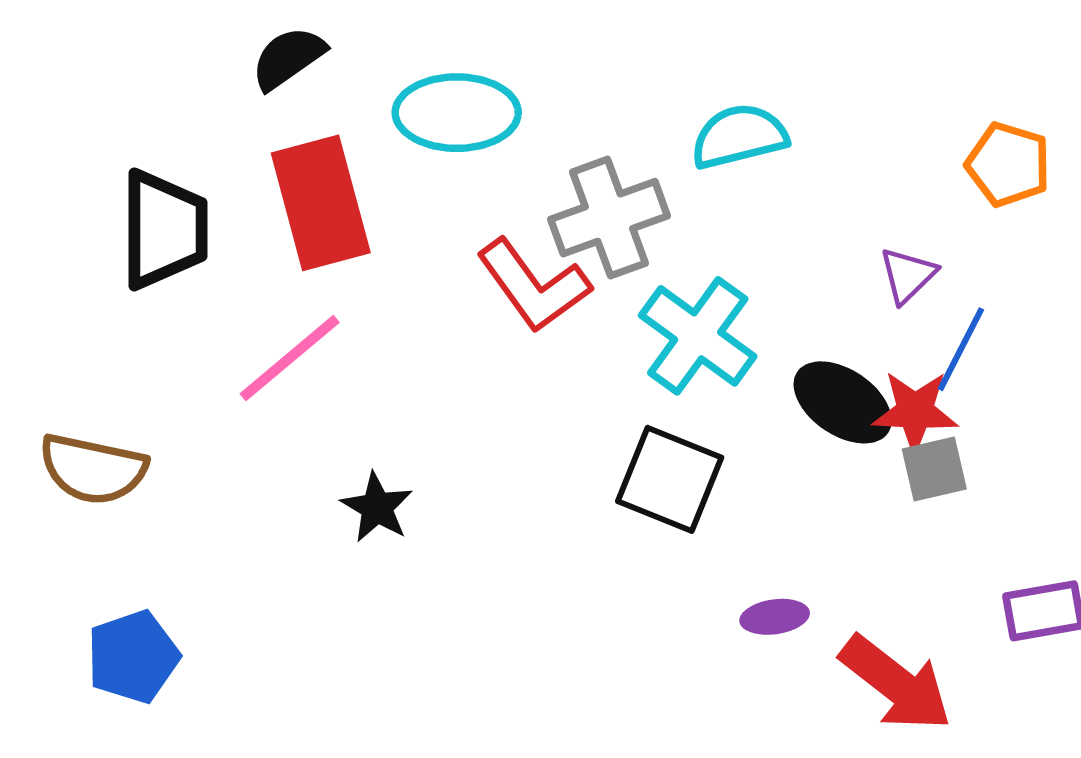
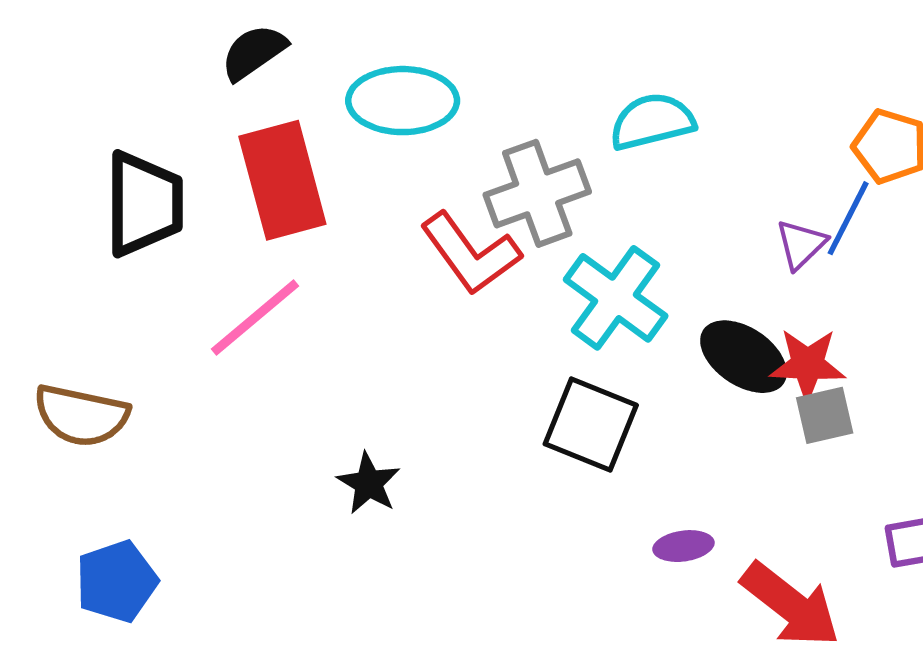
blue line: (961, 349) -> (848, 218), moved
black star: (377, 507) -> (369, 483), moved

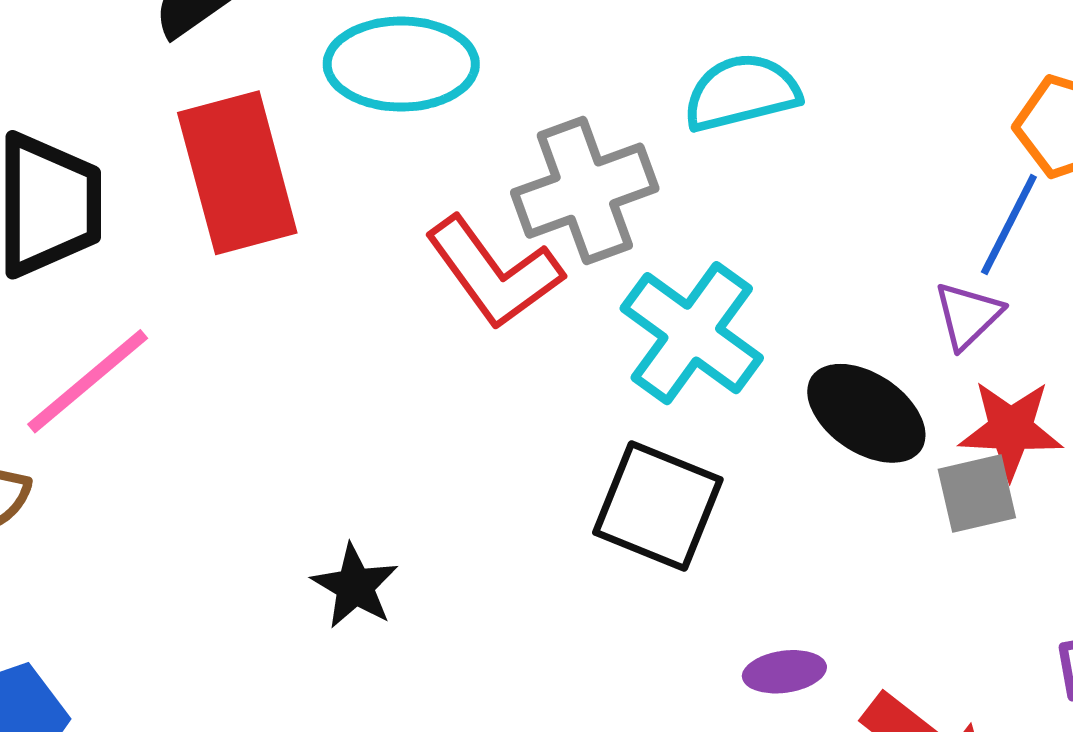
purple triangle: (801, 244) -> (968, 315), moved
pink line: (255, 317) -> (88, 381), moved
red star: (808, 364) -> (1011, 429), moved

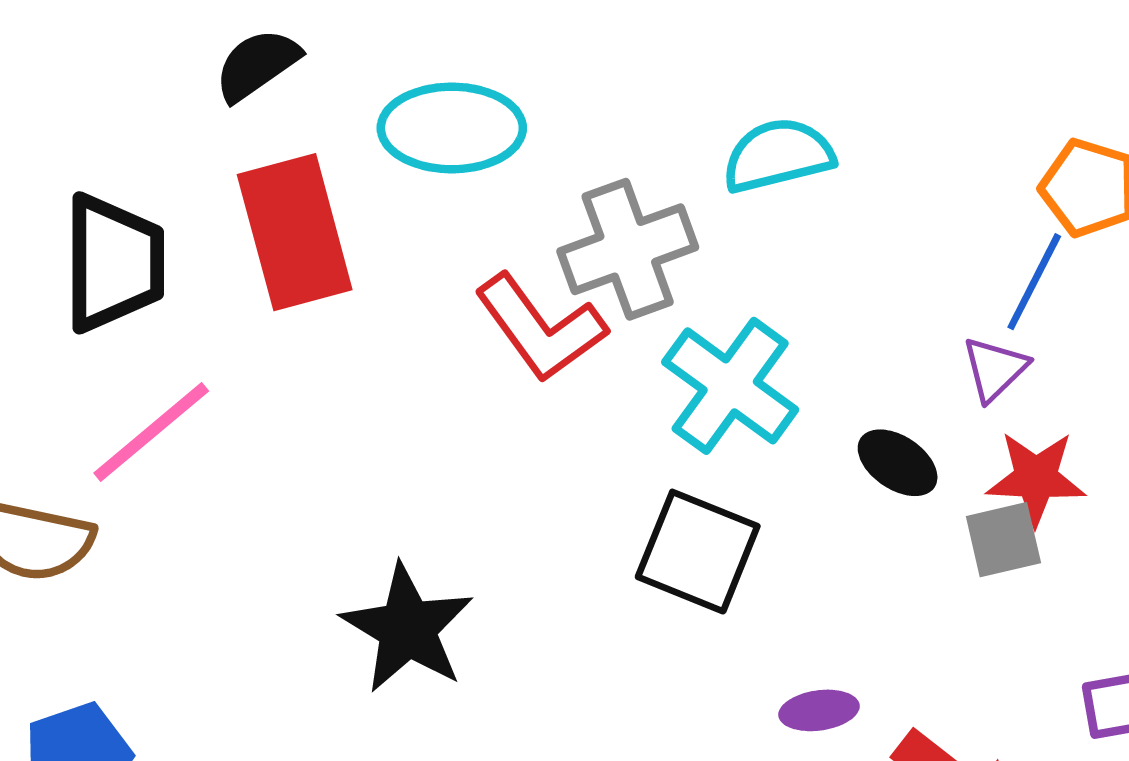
black ellipse: (866, 413) -> (898, 463), size x0.7
black star: (355, 586) -> (407, 628), size x1.6

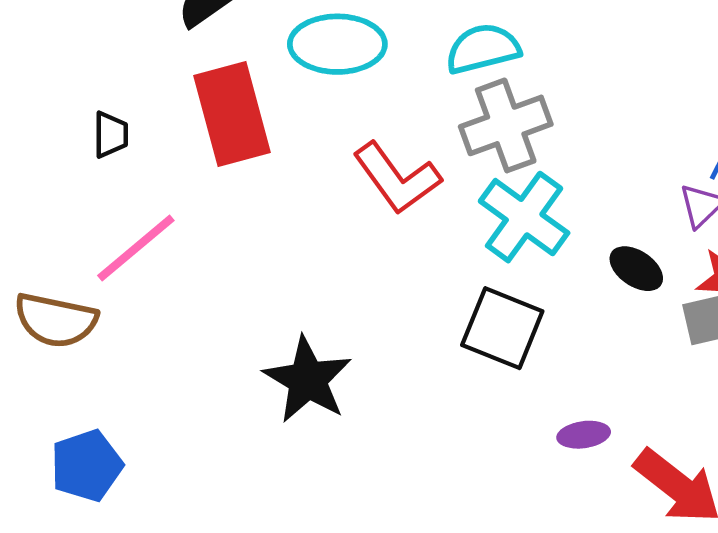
cyan semicircle: (778, 155) -> (483, 49), moved
gray cross: (628, 249) -> (506, 125), moved
black trapezoid: (114, 263) -> (111, 135), size x0.5

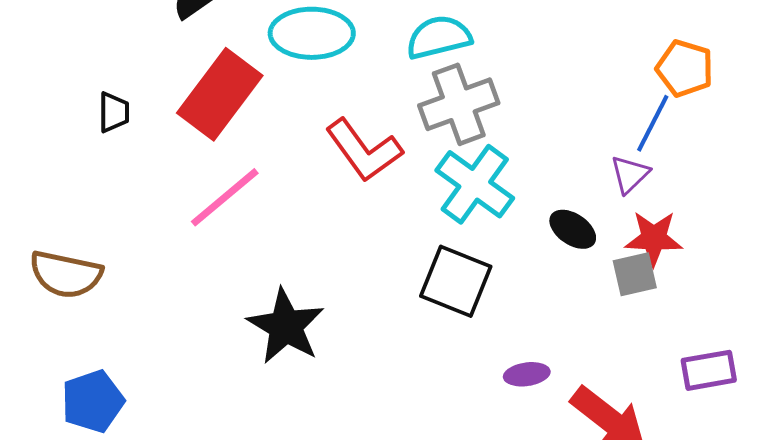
red rectangle: (232, 114) -> (220, 94), turned 52
pink line: (136, 248) -> (225, 197), moved

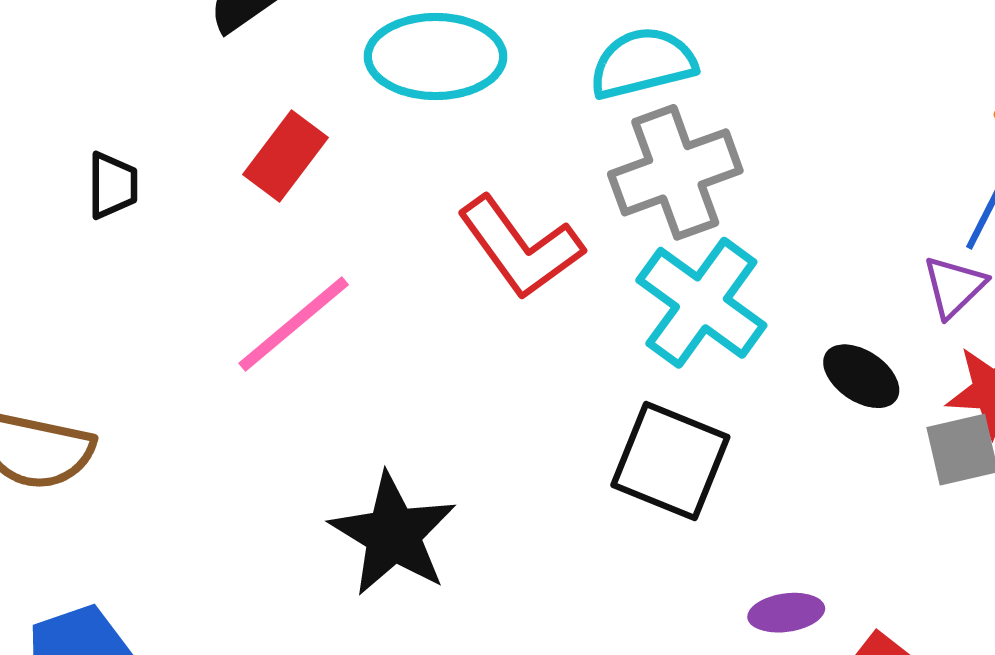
red rectangle: (220, 94) -> (286, 156), size x0.6

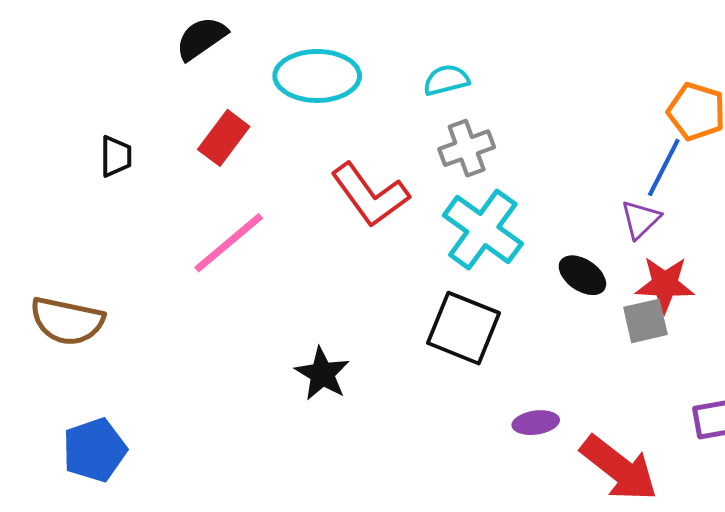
cyan semicircle: (643, 63) -> (446, 80), size x0.7
gray cross: (675, 172) -> (467, 148), size x0.7
black star: (393, 534) -> (322, 374), moved, size x0.7

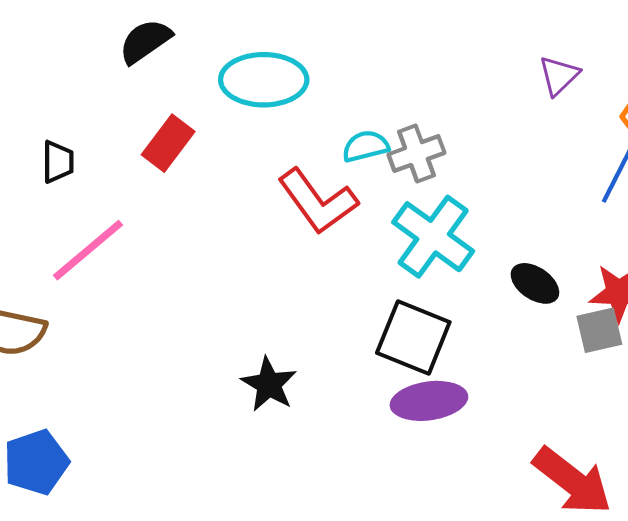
cyan semicircle: (446, 80) -> (366, 146), moved
purple triangle: (640, 219) -> (559, 76), moved
pink line: (229, 243) -> (88, 250), moved
purple ellipse: (536, 423) -> (429, 401), moved, size x1.6

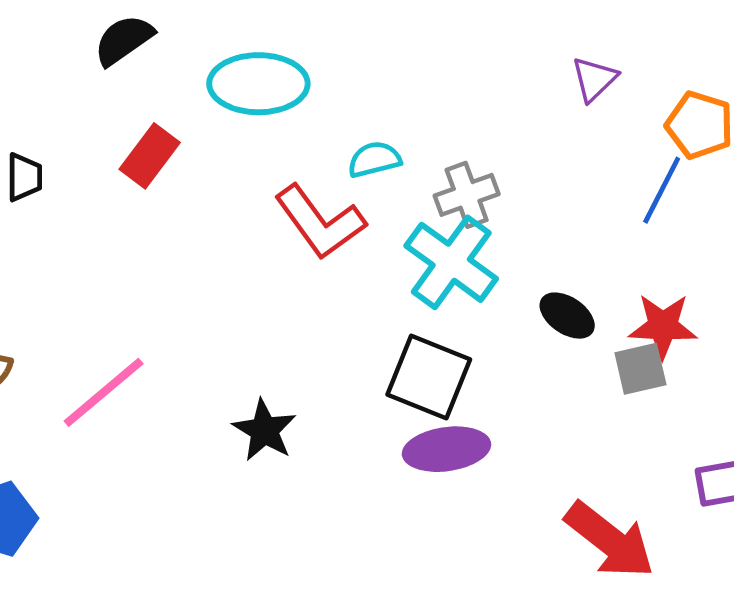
gray cross: (416, 154) -> (467, 195), moved
pink line: (88, 250) -> (104, 392), moved

